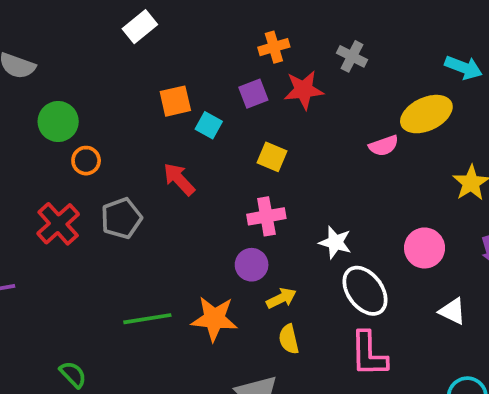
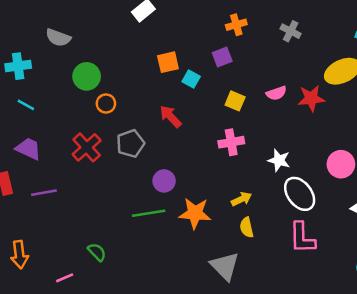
red star: (304, 90) -> (311, 98), moved
pink semicircle: (384, 146) -> (276, 93), moved
purple circle: (252, 265) -> (164, 181), moved

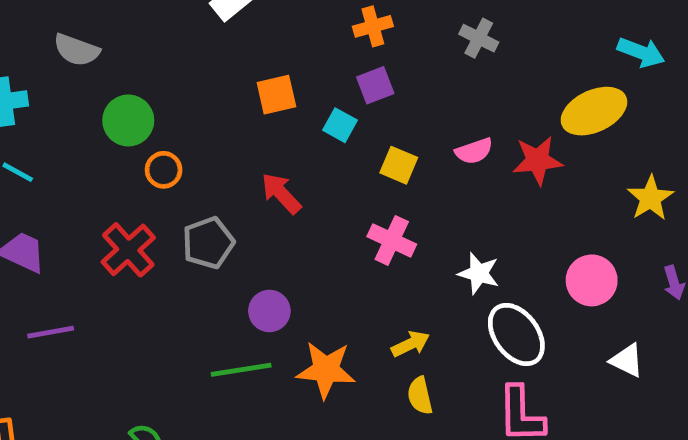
orange cross: (236, 25) -> (373, 26), moved
gray cross: (291, 31) -> (479, 38), moved
cyan square: (191, 79) -> (340, 125), moved
pink cross: (231, 142) -> (392, 240), turned 35

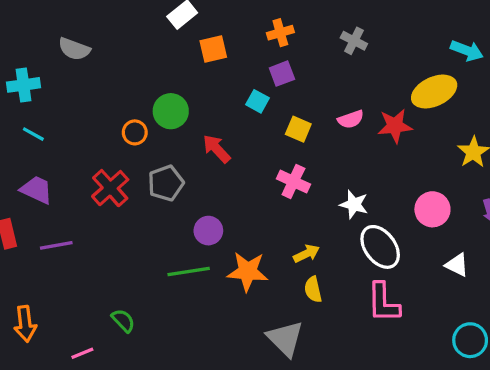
orange square: (276, 95) -> (213, 49), moved
green circle: (128, 120) -> (171, 111), moved

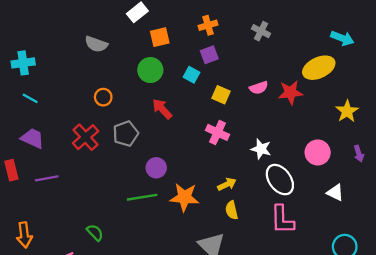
gray semicircle: (74, 49) -> (96, 44), moved
green circle: (171, 111) -> (150, 70), moved

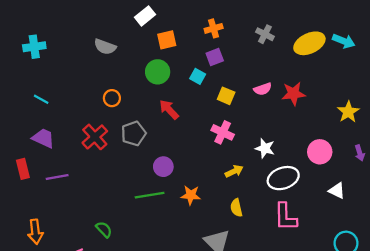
cyan cross: (23, 63) -> (34, 47), moved
yellow ellipse: (319, 68) -> (309, 43), moved
white ellipse: (280, 180) -> (283, 178), turned -72
yellow arrow: (227, 184) -> (234, 171), moved
orange star: (184, 197) -> (191, 195), size x0.7

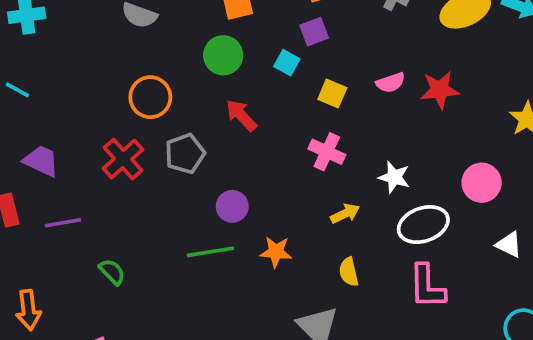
orange circle: (112, 98) -> (150, 97), size x1.5
cyan line: (41, 99) -> (17, 90), moved
green semicircle: (104, 229) -> (112, 272), moved

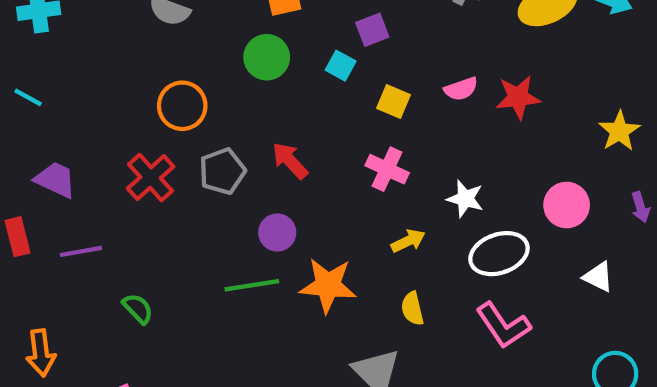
red arrow: (241, 115) -> (290, 161), moved
orange star: (276, 252) -> (328, 285), size x1.5
pink L-shape: (427, 286) -> (503, 325), turned -33

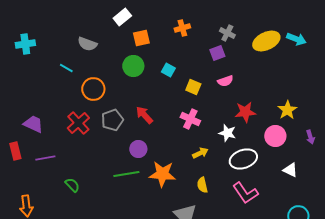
purple square: (372, 30) -> (217, 53), moved
cyan line: (28, 97) -> (66, 68), moved
red star: (518, 97) -> (245, 112), moved
yellow star: (619, 131) -> (287, 110), moved

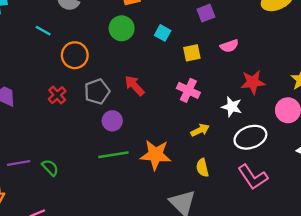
purple square: (217, 53) -> (206, 13), moved
yellow square: (193, 87) -> (192, 53), turned -35
red cross: (78, 123) -> (57, 95), size x0.7
purple circle: (138, 149) -> (112, 121), moved
purple line: (45, 158) -> (19, 163), moved

